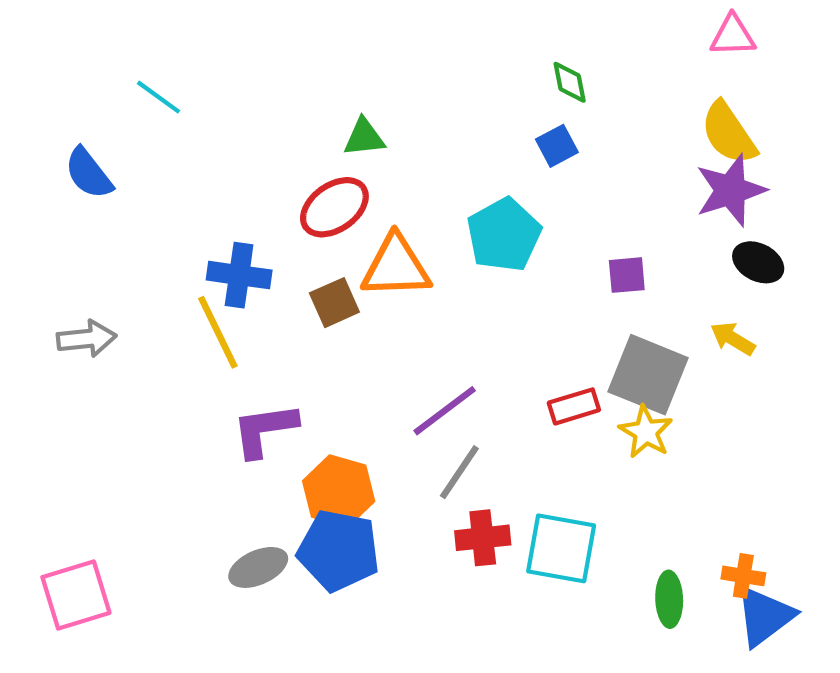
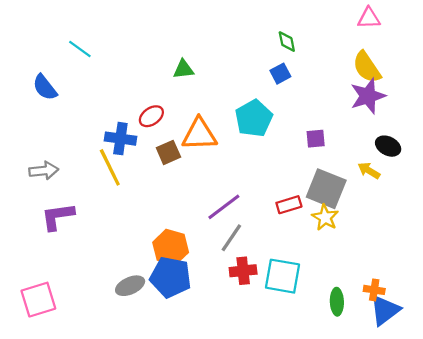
red ellipse: (334, 207) -> (151, 116), moved, size x0.7
black ellipse: (758, 262) -> (388, 146), moved
purple L-shape: (265, 430) -> (58, 216), moved

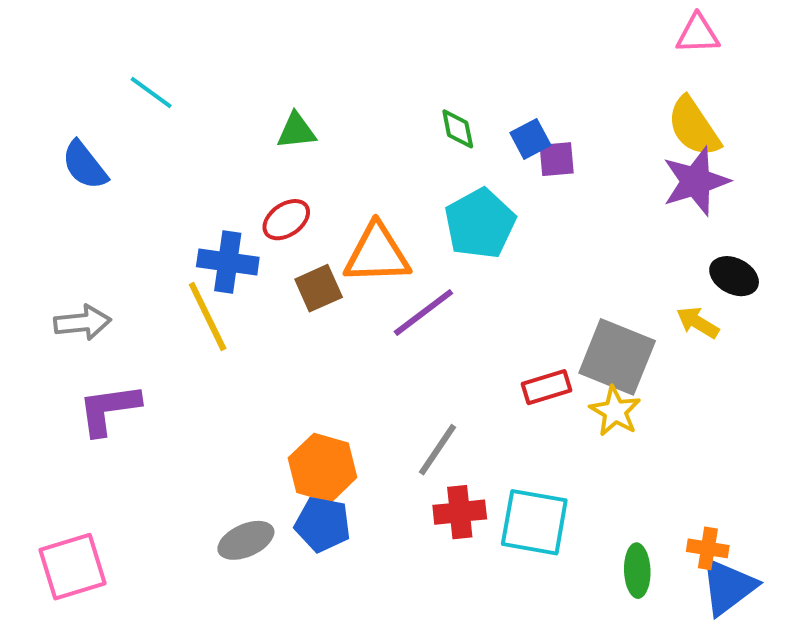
green diamond: (287, 42) -> (458, 129), moved
green triangle: (183, 69) -> (296, 131), moved
purple square: (316, 139) -> (557, 159), moved
purple line: (224, 207) -> (423, 312), moved
blue pentagon: (171, 277) -> (323, 524), size x0.7

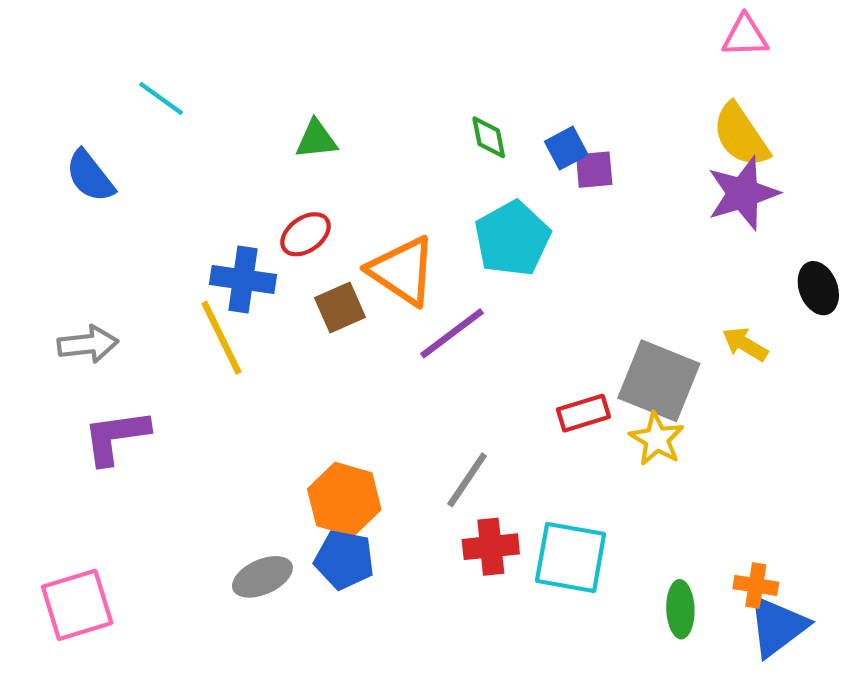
orange triangle: (377, 254) -> (402, 271), turned 36
black ellipse: (734, 276) -> (818, 288), moved, turned 42

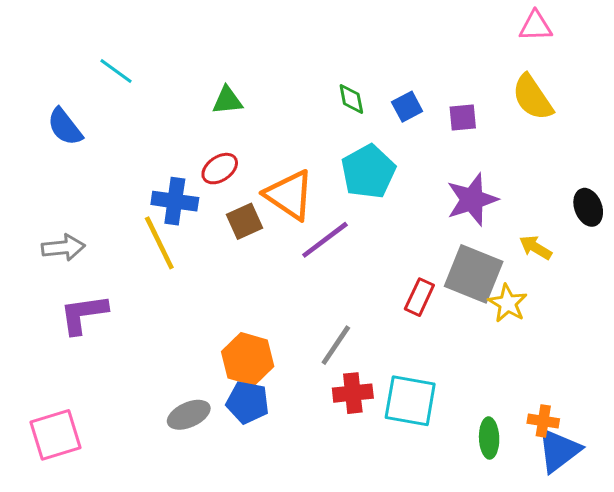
purple square: (594, 170) -> (463, 117), moved
purple star: (743, 193) -> (472, 200), moved
red rectangle: (583, 413) -> (419, 297), turned -48
yellow star: (657, 439) -> (508, 303), moved

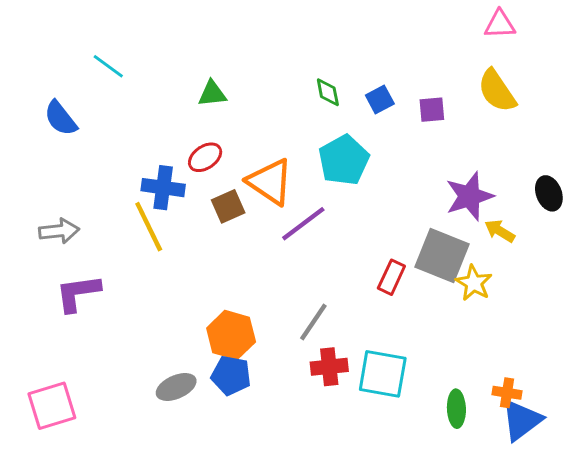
purple star: (472, 200) -> (469, 196), moved

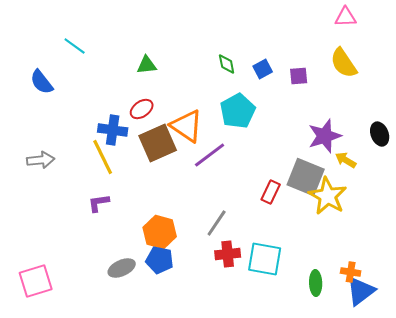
brown square: (228, 206) -> (158, 143), size x1.6
yellow star: (474, 283) -> (328, 196), size x1.5
purple L-shape: (78, 293) -> (99, 203), moved, size x0.7

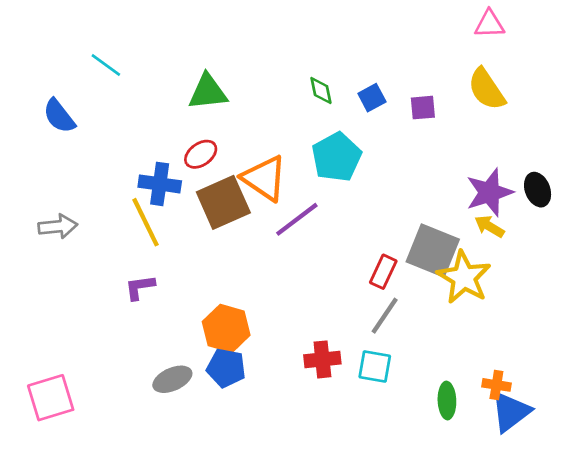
green triangle: (147, 65) -> (208, 92), size x1.4
purple star: (325, 136) -> (489, 192), moved
gray line: (217, 223) -> (385, 316), moved
cyan square: (265, 259) -> (375, 367), size x0.7

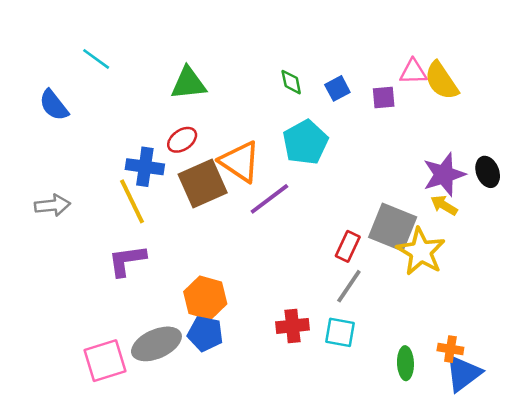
pink triangle: (489, 24) -> (413, 72), moved
purple L-shape: (140, 287) -> (127, 260), size x1.4
gray ellipse: (172, 379) -> (156, 344), size x1.4
pink square: (51, 398) -> (105, 361), moved

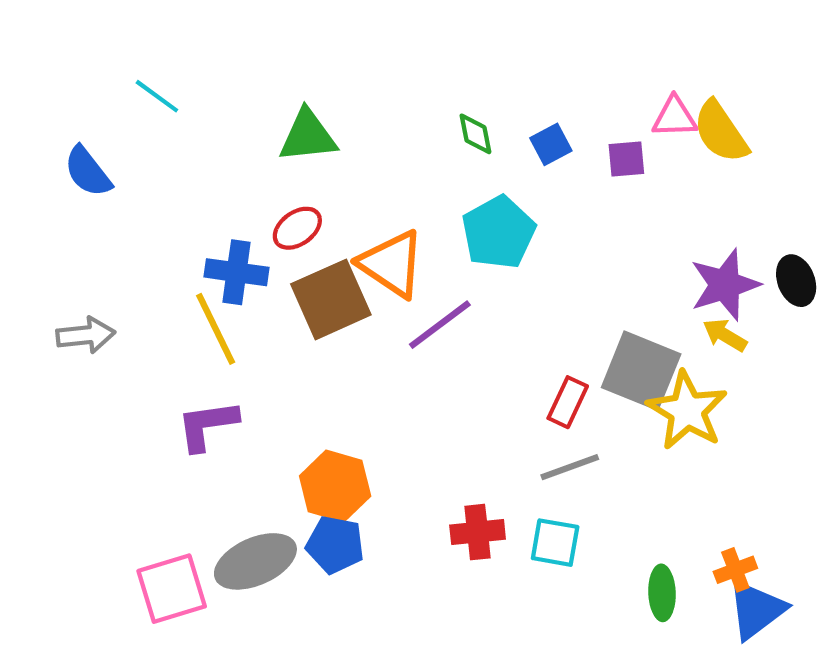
gray line: (349, 286) -> (570, 467), turned 36
orange cross: (450, 349) -> (735, 570), turned -30

